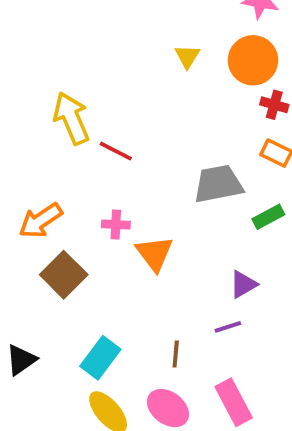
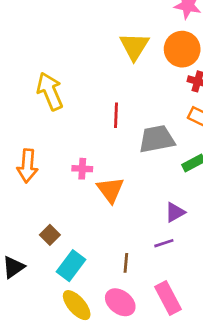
yellow triangle: (187, 56) -> (134, 46), size x1.6
red line: (116, 151) -> (116, 115), moved, turned 65
orange arrow: (40, 221) -> (27, 166), turned -52
brown square: (64, 275) -> (50, 235), moved, size x0.6

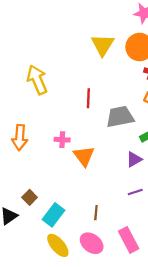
purple triangle: (175, 212) -> (134, 159), moved
brown square: (50, 235) -> (30, 197), moved
purple line: (164, 243) -> (135, 192), moved

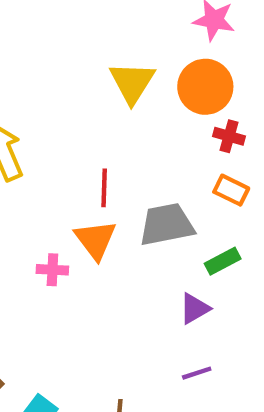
orange triangle: (84, 156) -> (96, 240), moved

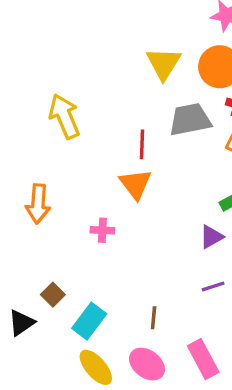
gray trapezoid: (167, 225) -> (190, 120), moved
pink cross: (52, 270) -> (102, 230), moved

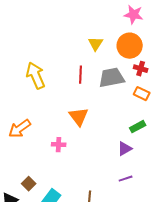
yellow triangle: (164, 63) -> (96, 44), size x0.7
red line: (142, 144) -> (81, 75), moved
orange arrow: (38, 204) -> (20, 129), turned 50

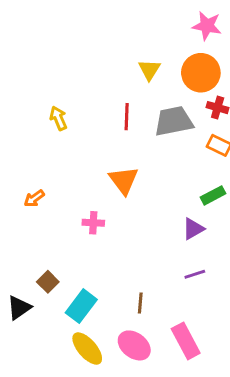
yellow arrow: (36, 76) -> (58, 118), size x0.6
orange arrow: (20, 129) -> (34, 198), size x0.6

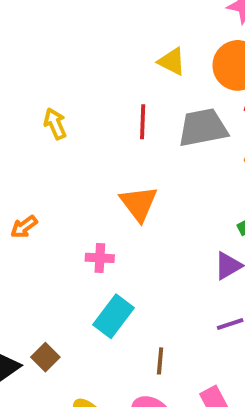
yellow triangle: (149, 70) -> (172, 62), turned -35
brown square: (48, 282) -> (45, 357), moved
cyan rectangle: (81, 306) -> (113, 316), moved

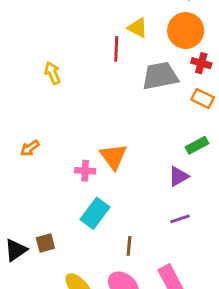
red line: (143, 122) -> (116, 49), moved
orange triangle: (139, 203) -> (113, 157), moved
brown square: (45, 357) -> (45, 243), turned 30

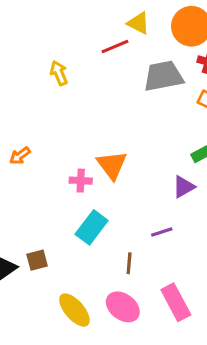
red line: (116, 49) -> (115, 47), turned 65
yellow arrow: (53, 73) -> (59, 73), moved
purple line: (180, 219) -> (162, 232), moved

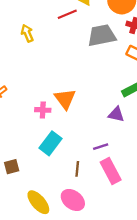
purple triangle: (184, 187) -> (116, 114), turned 42
pink rectangle: (176, 302) -> (111, 171), moved

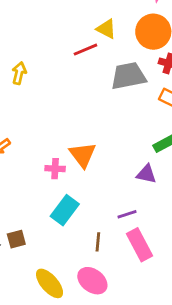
yellow arrow: (27, 33) -> (19, 73), moved, turned 36

